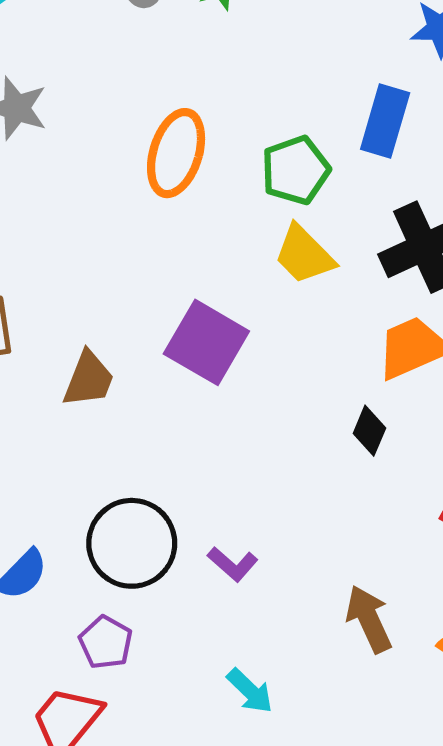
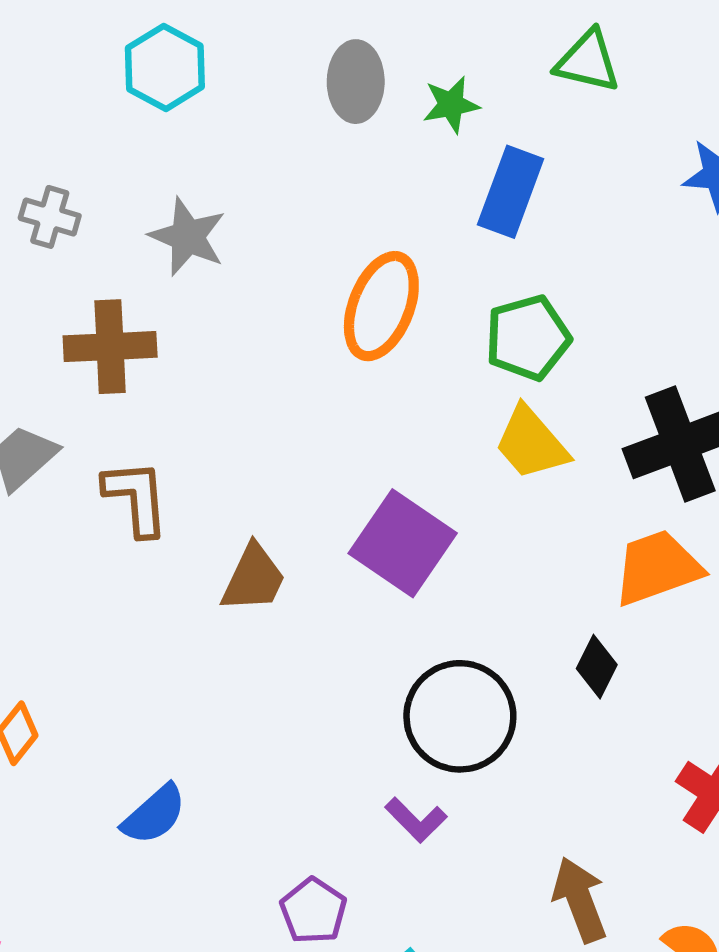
blue rectangle: (385, 121) -> (511, 192), moved
black circle: (132, 543) -> (460, 716), moved
purple pentagon: (106, 642) -> (313, 911), moved

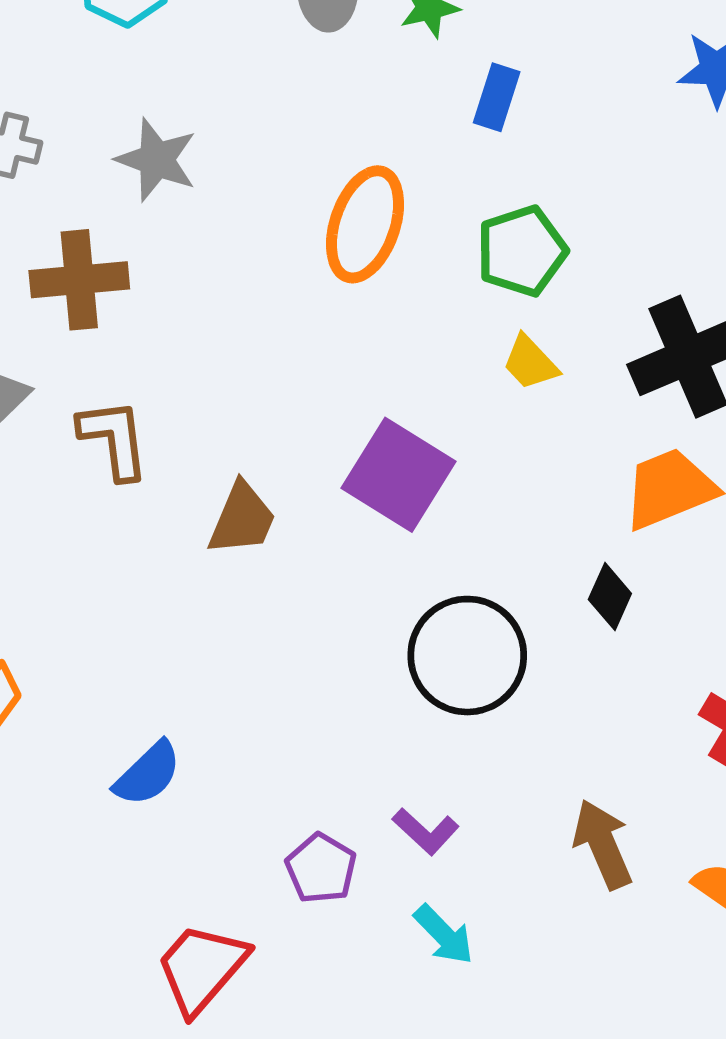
blue rectangle: (511, 192) -> (497, 97), size x0.7
yellow trapezoid: (531, 443) -> (530, 363), size x0.7
purple L-shape: (416, 820) -> (426, 831), moved

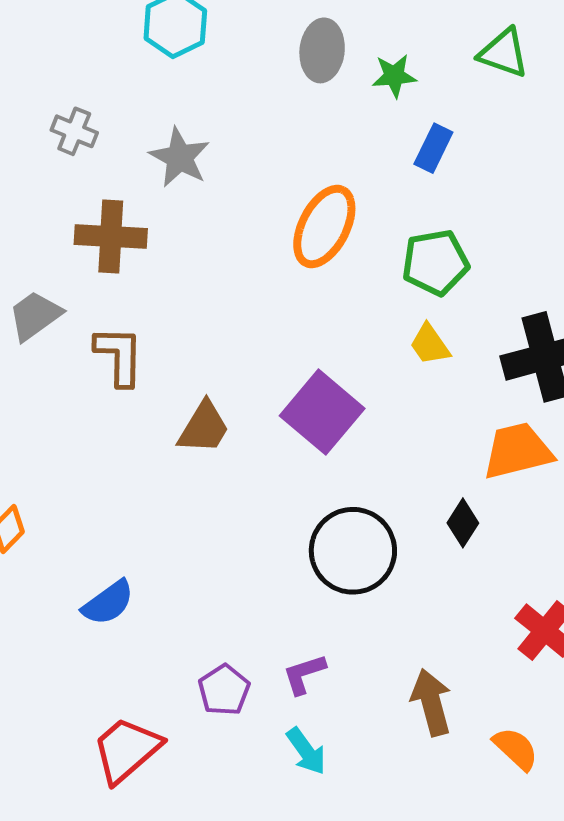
purple L-shape: (426, 831) -> (304, 674), turned 111

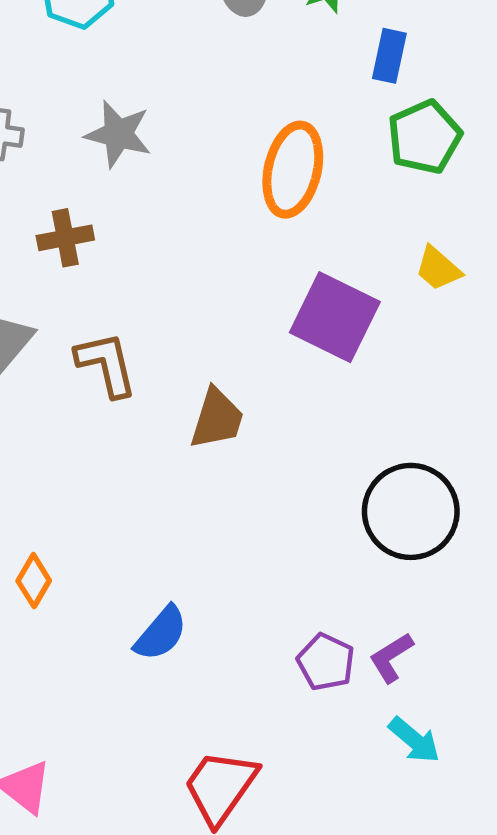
brown cross: (111, 236) -> (65, 238), size x0.7
green pentagon: (435, 262) -> (425, 137), moved
purple square: (322, 412) -> (335, 317), moved
purple pentagon: (224, 690) -> (326, 662), moved

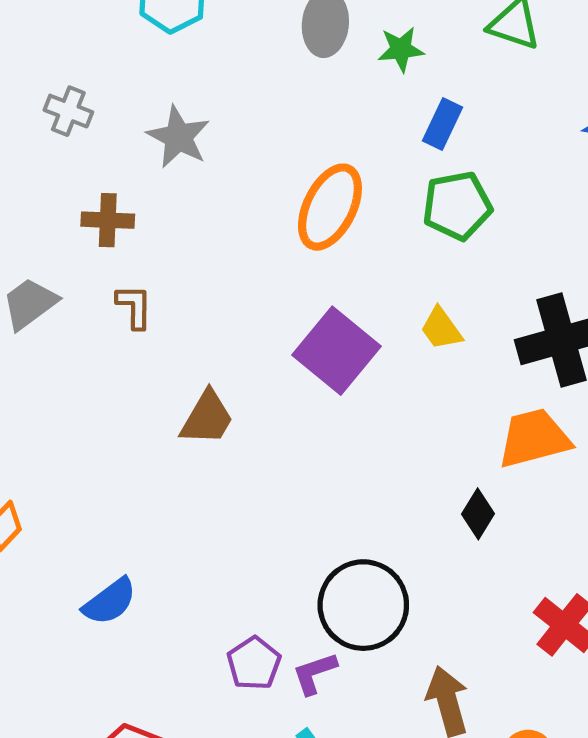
brown L-shape: (106, 364) -> (134, 307), moved, size x0.7
black circle: (411, 511) -> (363, 605), moved

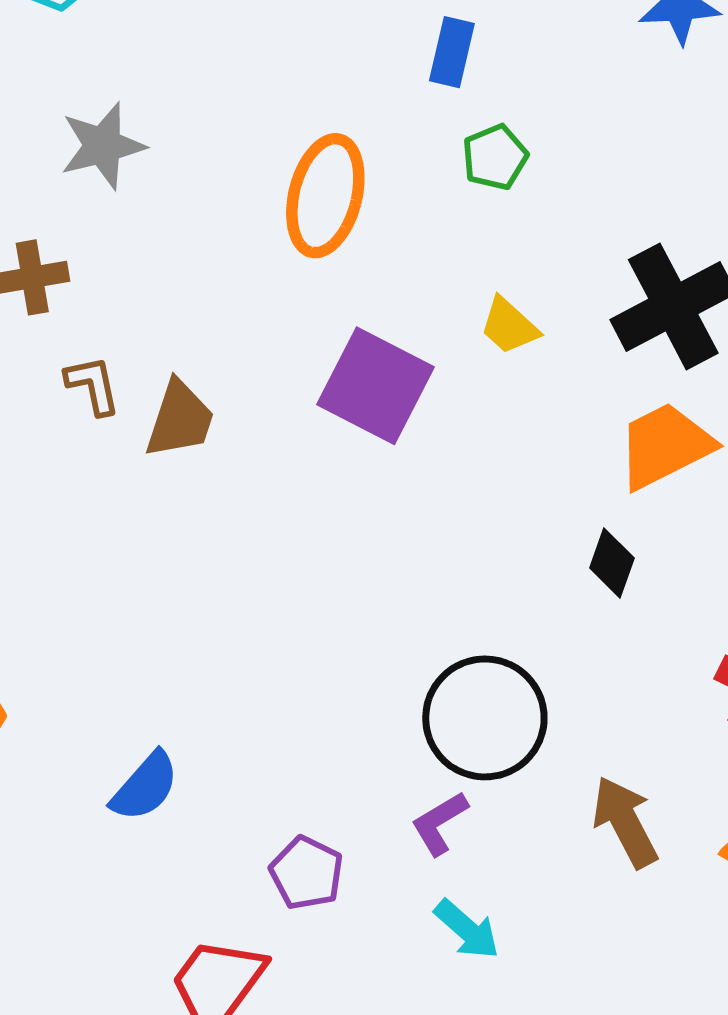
gray star: (178, 137) -> (103, 146), turned -30
green pentagon: (457, 206) -> (495, 157), size x0.7
brown trapezoid: (207, 418) -> (180, 419), moved
purple pentagon: (254, 663) -> (307, 873), moved

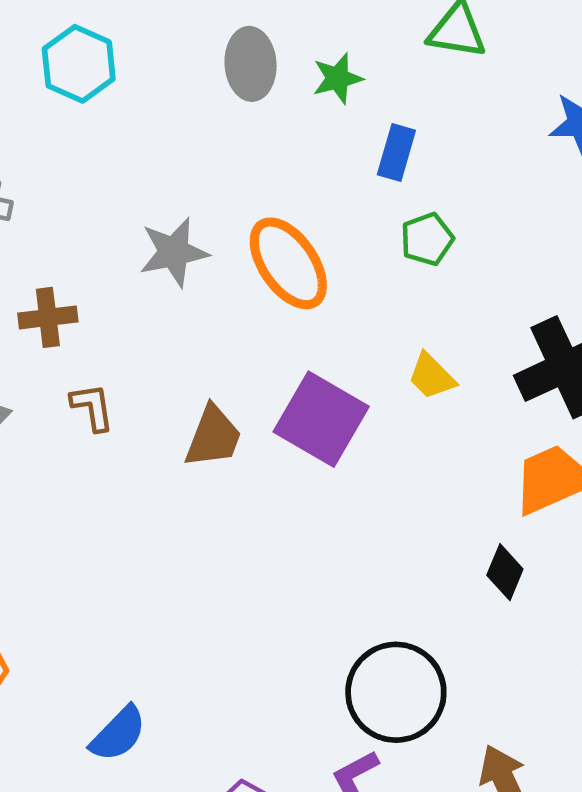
gray star: (103, 146) -> (174, 252), moved
orange ellipse: (325, 196) -> (288, 263), turned -52
brown trapezoid: (180, 419) -> (213, 437), moved

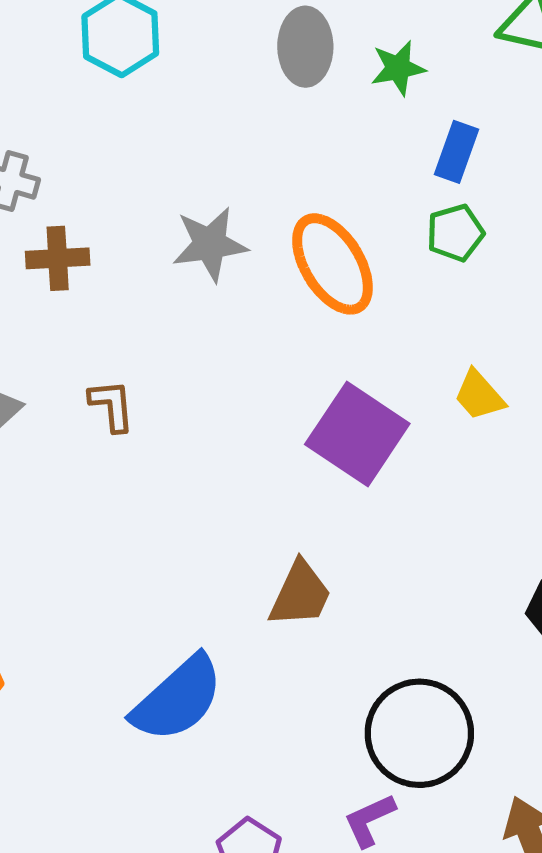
green pentagon: (427, 239) -> (455, 233), moved
brown cross: (48, 317) -> (58, 258), moved
brown trapezoid: (213, 437) -> (300, 594), moved
blue semicircle: (118, 734) -> (178, 699), moved, size x1.5

